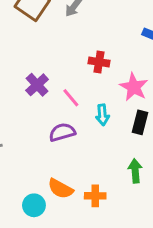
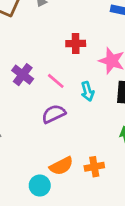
orange semicircle: (61, 189) -> (61, 166), turned -45

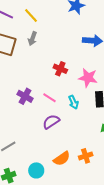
red cross: (76, 44) -> (60, 69), turned 32
cyan circle: (40, 186) -> (36, 170), moved

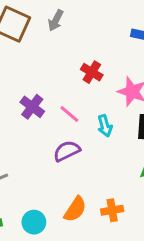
orange semicircle: (62, 159) -> (75, 209), turned -30

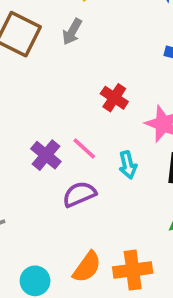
purple cross: (32, 107) -> (46, 155), moved
orange cross: (112, 210) -> (133, 270), size x1.4

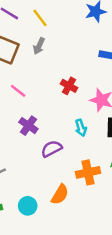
pink line: (84, 148) -> (18, 91), moved
orange cross: (133, 270) -> (88, 172), moved

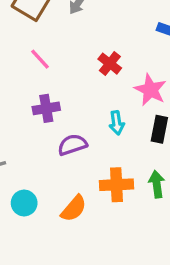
purple cross: (28, 126) -> (46, 108), turned 36
cyan circle: (28, 206) -> (24, 203), moved

